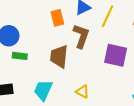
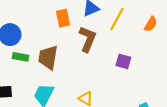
purple square: (116, 55) -> (123, 61), size x0.6
brown trapezoid: (59, 56) -> (48, 57), moved

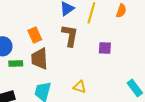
orange rectangle: (63, 18) -> (35, 35), moved

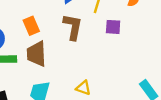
purple square: (105, 48) -> (113, 27), moved

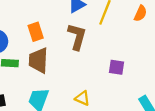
purple square: (113, 27) -> (116, 67), moved

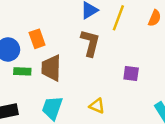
orange rectangle: (36, 32) -> (37, 39), moved

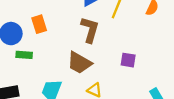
brown trapezoid: (51, 68) -> (79, 63), moved, turned -64

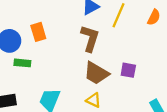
brown trapezoid: (79, 63) -> (96, 73), moved

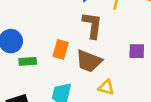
orange rectangle: (38, 32) -> (61, 49), moved, turned 42
brown trapezoid: (96, 73) -> (89, 61), moved

